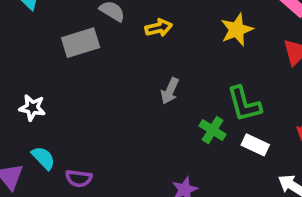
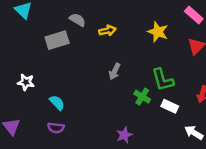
yellow star: (237, 30) -> (158, 32), turned -30
cyan semicircle: (43, 158) -> (57, 103), moved

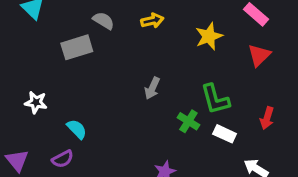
yellow arrow: (107, 31) -> (152, 21), moved
yellow star: (158, 32) -> (209, 36), turned 30
purple semicircle: (56, 128) -> (63, 159), moved, turned -35

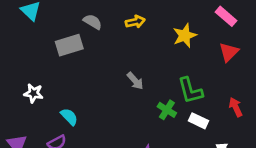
gray arrow: (152, 88) -> (135, 81), turned -66
red arrow: (267, 118) -> (236, 107), turned 138

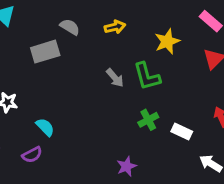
gray arrow: (135, 81) -> (115, 78), moved
green L-shape: (190, 91) -> (147, 76), moved
green cross: (167, 110) -> (148, 120), turned 30

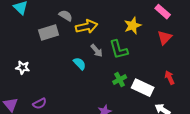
yellow arrow: (115, 27) -> (87, 27), moved, size x1.5
cyan semicircle: (45, 127) -> (80, 64), moved
white rectangle: (182, 131) -> (143, 88), size x1.5

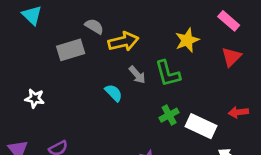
red arrow: (170, 78) -> (238, 112), turned -72

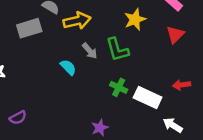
green cross: (169, 115) -> (119, 87), turned -36

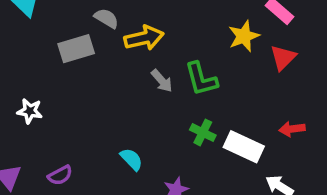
yellow star: (135, 19) -> (244, 36), moved
cyan semicircle: (68, 67) -> (131, 159), moved

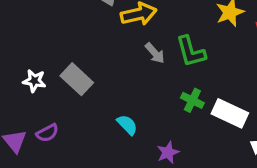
gray rectangle: (76, 49) -> (77, 79), moved, turned 60
purple semicircle: (60, 175) -> (47, 133), moved

